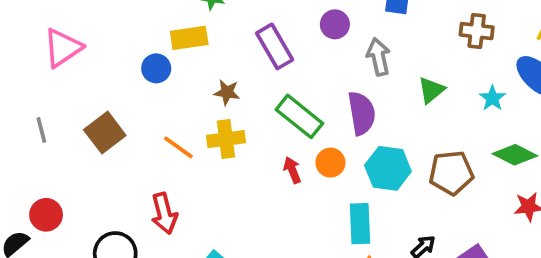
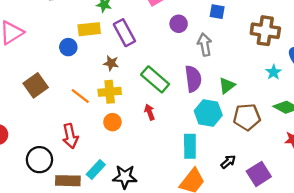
brown cross: (477, 31) -> (265, 31), size x1.4
purple rectangle: (275, 46) -> (124, 33), moved
green triangle: (431, 90) -> (227, 86), moved
orange circle: (330, 163) -> (112, 122), moved

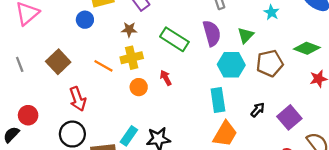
cyan star: (274, 72) -> (272, 12), moved
red arrow: (150, 112) -> (166, 78), moved
red arrow: (70, 136) -> (78, 99), moved

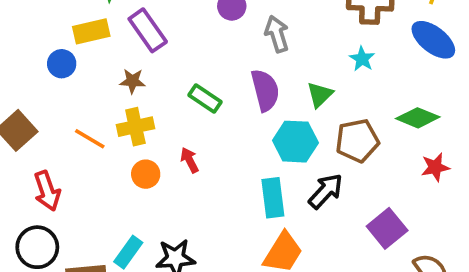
green rectangle: (174, 39) -> (205, 98), size x0.7
black arrow: (258, 110) -> (326, 191), moved, size x1.5

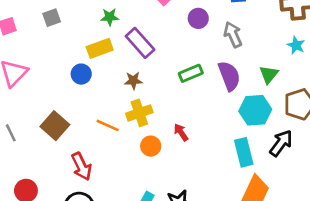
green rectangle: (205, 98) -> (191, 73), moved, turned -50

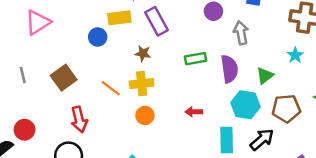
red arrow: (181, 132) -> (194, 112), moved, turned -70

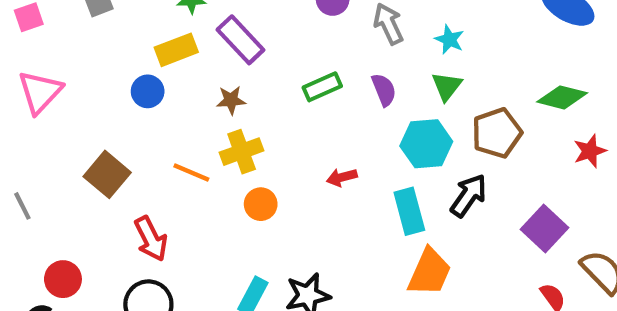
cyan star: (295, 55) -> (449, 40), moved
purple semicircle: (229, 69) -> (384, 90), size x0.7
gray line: (23, 75) -> (22, 206), moved

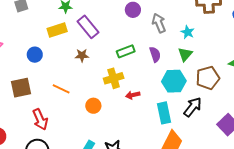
blue circle: (148, 91) -> (35, 55), moved
yellow cross: (242, 152) -> (114, 78), moved
brown square: (107, 174) -> (21, 88), turned 35

